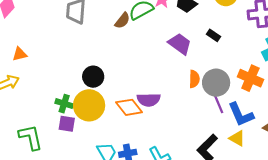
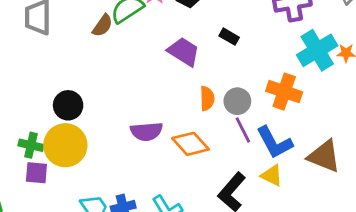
gray circle: (216, 83) -> (237, 101), size x0.7
orange diamond: (129, 107) -> (191, 144), moved

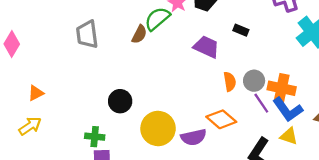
orange cross: (284, 92) -> (282, 88), moved
purple semicircle: (147, 131) -> (194, 137), moved
yellow circle: (65, 145) -> (158, 128), moved

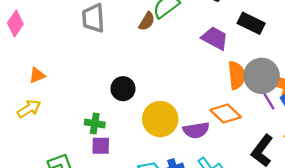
black rectangle: (241, 30) -> (251, 23), size x1.6
gray circle: (254, 81) -> (262, 76), size x1.6
orange semicircle: (230, 82) -> (237, 75), size x1.4

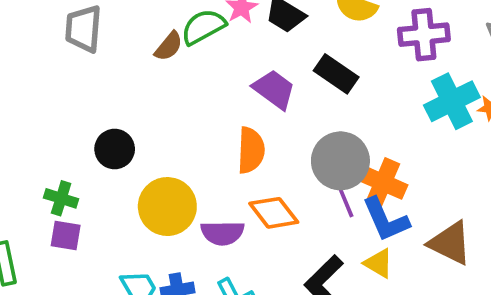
orange semicircle: (237, 75) -> (251, 150), moved

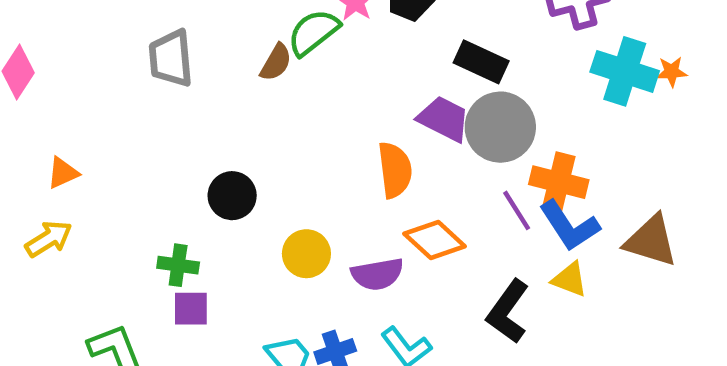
purple trapezoid: (274, 89) -> (444, 119), moved
cyan cross: (452, 101) -> (625, 71), turned -36
gray circle: (340, 161) -> (500, 127), moved
yellow circle: (167, 207) -> (306, 254), size x0.7

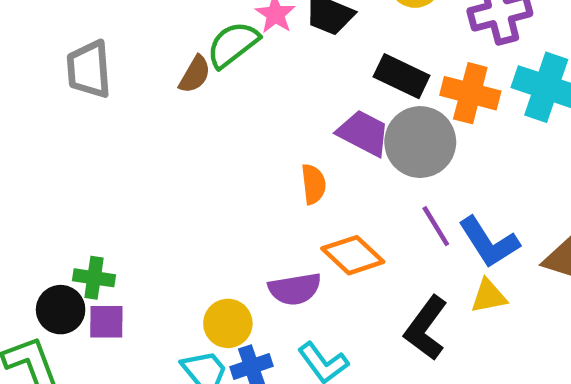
orange semicircle: (395, 170) -> (313, 184), size x0.7
orange cross: (559, 182) -> (470, 93), moved
black circle: (232, 196) -> (61, 310), moved
yellow circle: (306, 254) -> (228, 323), moved
yellow triangle: (570, 279) -> (489, 296), turned -33

